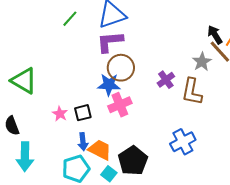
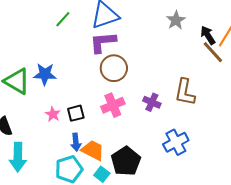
gray star: (202, 62) -> (176, 20), moved
purple cross: (166, 80) -> (152, 102), moved, turned -30
blue star: (109, 85) -> (45, 74), moved

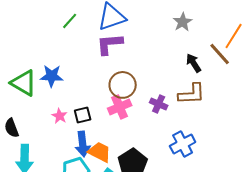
black arrow: (208, 35) -> (194, 63), moved
brown circle: (114, 68) -> (123, 85), moved
brown L-shape: (185, 92) -> (192, 94), turned -104
blue arrow: (76, 142) -> (83, 144), size x1.4

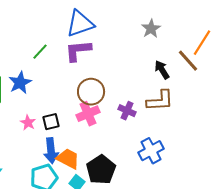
green line: (70, 21) -> (40, 52), moved
blue star: (52, 76) -> (20, 83), turned -30

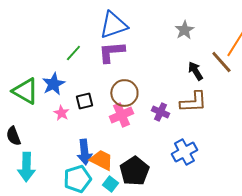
black square: (51, 122) -> (84, 101), moved
pink star: (28, 123) -> (61, 113), moved

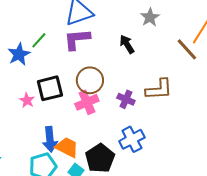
black arrow: (195, 71) -> (127, 44), moved
blue star: (53, 84) -> (19, 54), moved
black square: (84, 101) -> (50, 88), size x1.5
blue cross: (184, 152) -> (132, 139), moved

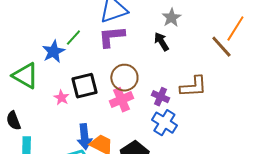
gray star: (150, 17) -> (171, 18), moved
blue cross: (132, 139) -> (164, 123), moved, turned -30

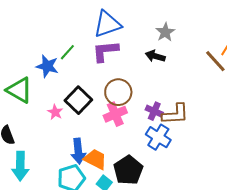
black arrow: (161, 42) -> (155, 56), turned -42
blue star: (53, 52) -> (47, 66), turned -30
black square: (84, 86) -> (78, 100), turned -32
brown L-shape: (193, 87) -> (175, 114), moved

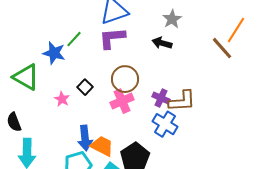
black square: (78, 100) -> (85, 87), size x0.6

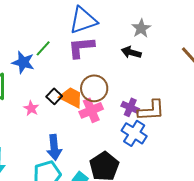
orange trapezoid: (102, 146) -> (71, 97), moved

